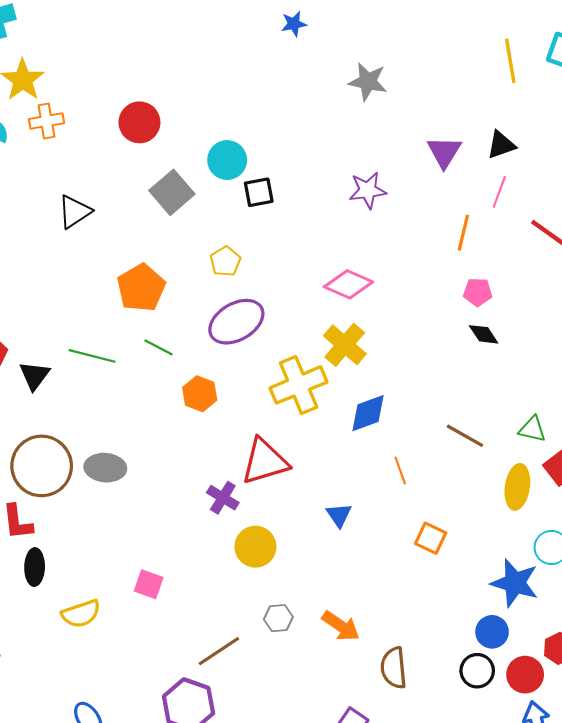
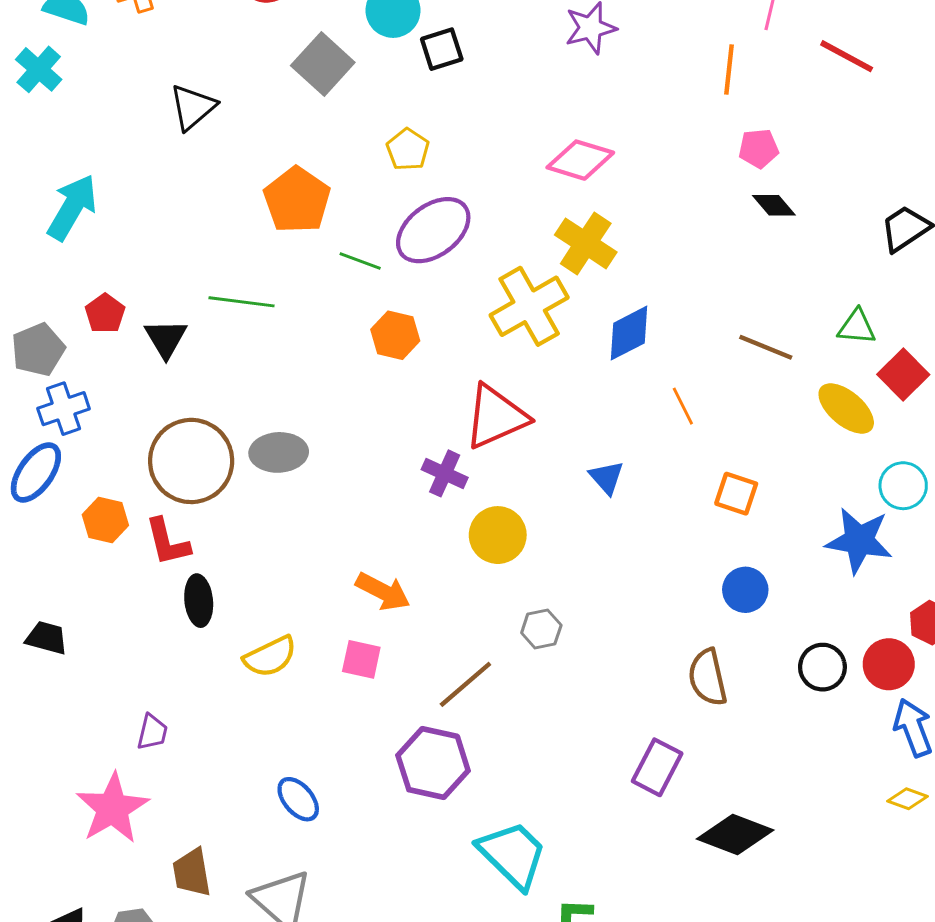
green line: (159, 347) -> (360, 261), moved
yellow ellipse: (517, 487) -> (846, 409), turned -51
pink square: (149, 584) -> (361, 659), moved
orange arrow: (341, 626) -> (383, 592), moved
blue circle: (492, 632) -> (745, 590), moved

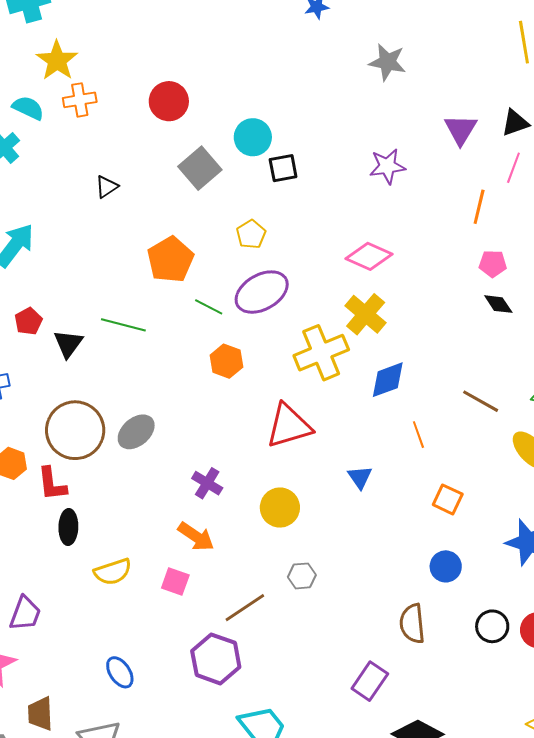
black triangle: (193, 107) -> (107, 187), size x0.7
gray ellipse: (279, 452) -> (136, 432), turned -45
purple cross: (445, 473) -> (207, 483), moved
purple trapezoid: (152, 732) -> (25, 614), size x1.4

